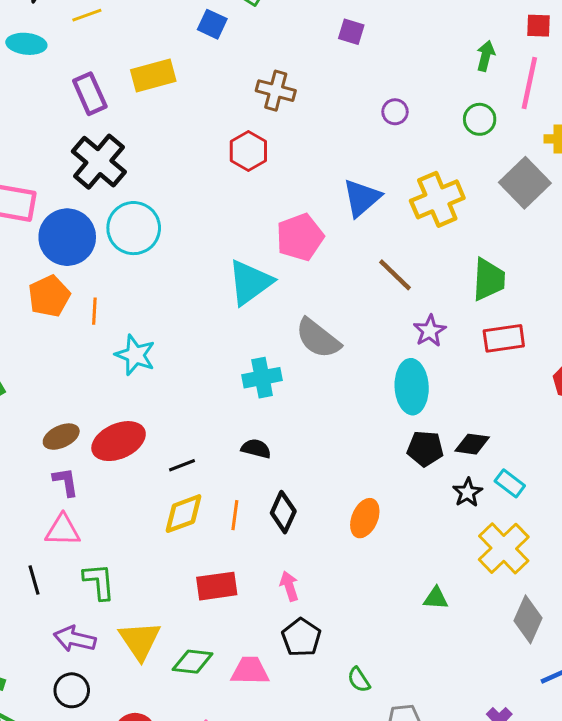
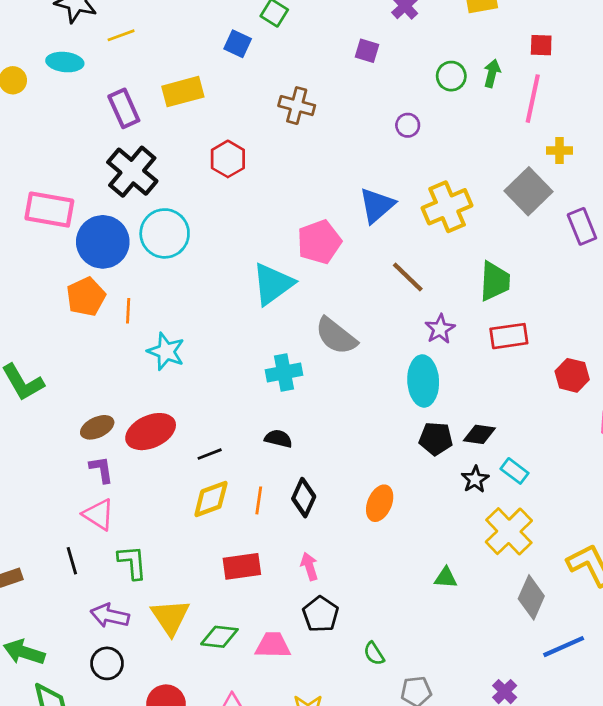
green circle: (480, 119) -> (451, 76), moved
red hexagon: (248, 151) -> (228, 159), moved
pink triangle: (63, 530) -> (99, 514), turned 32

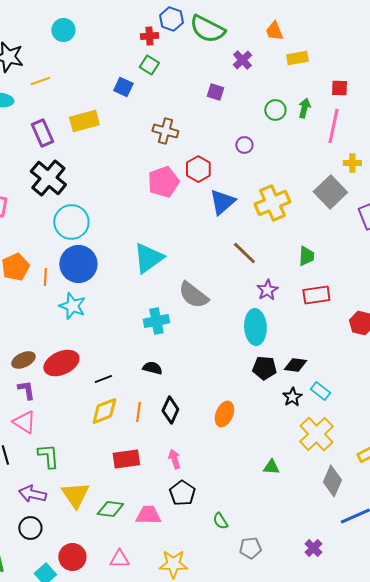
red hexagon: (228, 159) -> (198, 169), moved
blue circle: (103, 242) -> (78, 264), moved
pink pentagon: (319, 242) -> (163, 182), moved
green trapezoid: (495, 281) -> (306, 256), size x0.7

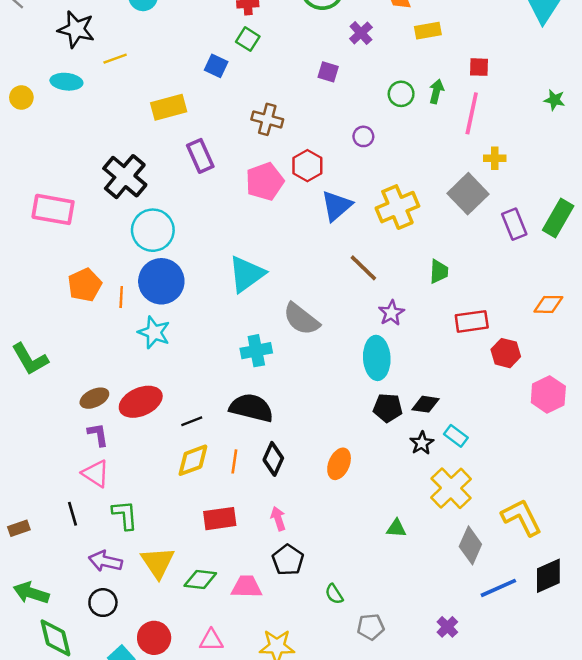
purple rectangle: (42, 133) -> (200, 156), moved
red rectangle: (316, 295) -> (472, 321), moved
black semicircle: (152, 368) -> (251, 408), size x1.8

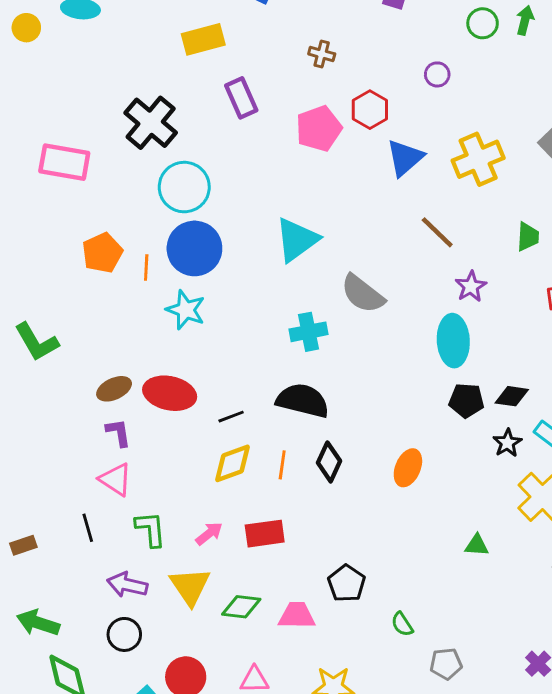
brown cross: (267, 119) -> (322, 54), size x0.7
red ellipse: (141, 402) -> (170, 393), turned 36
pink arrow: (278, 519) -> (209, 534), moved, turned 70

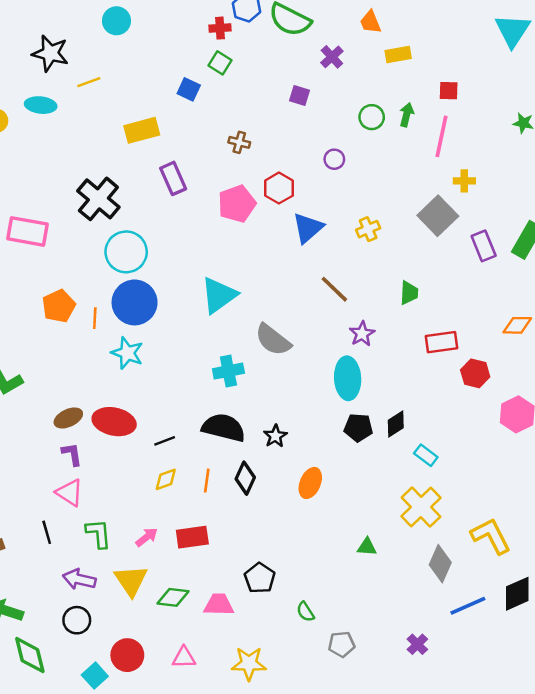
yellow cross: (478, 159) -> (368, 229), size x0.6
black diamond: (512, 396) -> (396, 424), turned -40
black star: (507, 443) -> (275, 436), moved
yellow diamond: (232, 463) -> (166, 479), size x0.7

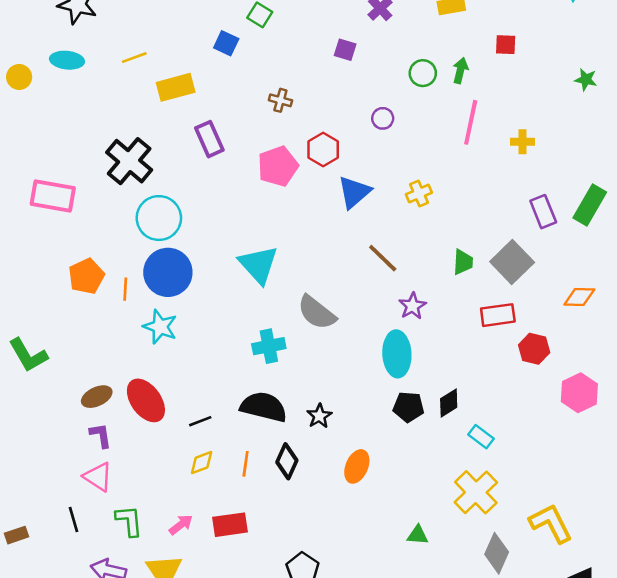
yellow line: (89, 82) -> (134, 58), moved
pink line: (441, 136) -> (471, 122), moved
gray square: (438, 216) -> (512, 262), moved
cyan triangle: (219, 295) -> (258, 265), turned -36
red ellipse: (114, 422) -> (146, 400), turned 42

